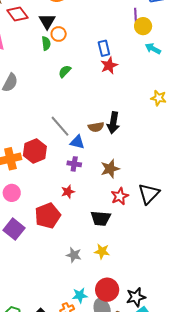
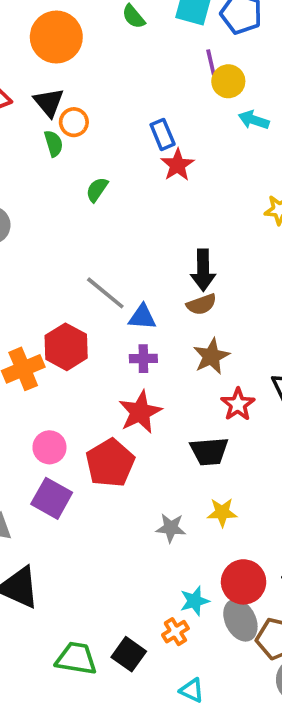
brown semicircle: (96, 127) -> (201, 304), moved
red star: (68, 192) -> (140, 412), size x1.6
pink circle: (12, 193) -> (49, 447), moved

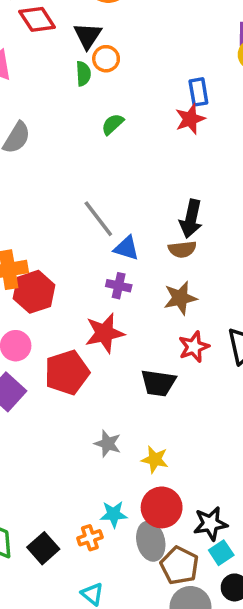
blue rectangle: (163, 134) -> (198, 92), moved
red hexagon: (66, 347) -> (34, 292), moved
yellow star: (222, 512) -> (155, 459), moved

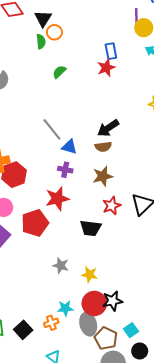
black arrow: (191, 219) -> (108, 128), turned 45
black star: (210, 523) -> (113, 301), moved

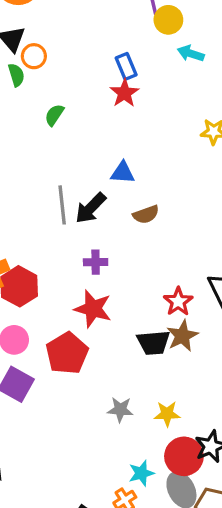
black arrow: (108, 128) -> (91, 208), moved
gray line: (52, 129) -> (62, 205), turned 45
blue triangle: (69, 147) -> (123, 173), moved
brown star: (103, 176) -> (182, 336), moved
red star: (57, 199) -> (93, 309), turned -30

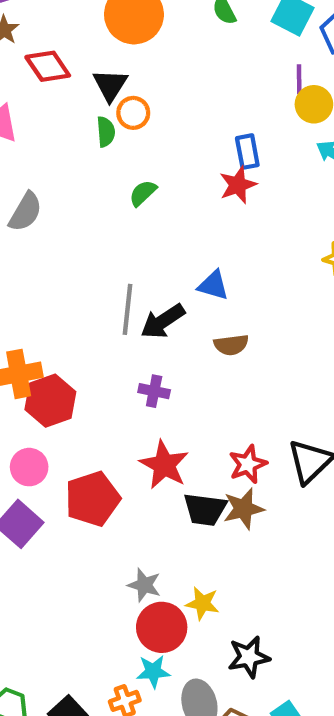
red star: (93, 309) -> (164, 465), moved
red circle: (184, 456) -> (162, 627), moved

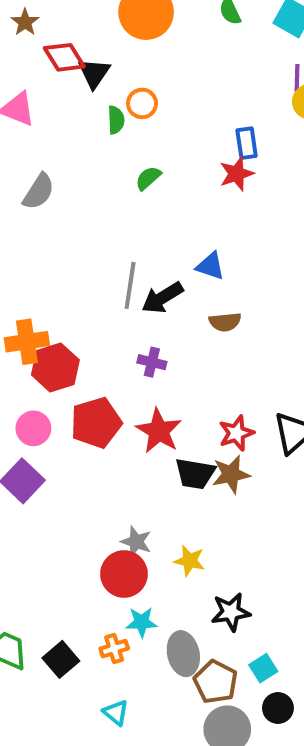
black triangle: (110, 85) -> (94, 73), moved
red pentagon: (92, 499) -> (96, 423), moved
red circle: (162, 627) -> (124, 574), moved

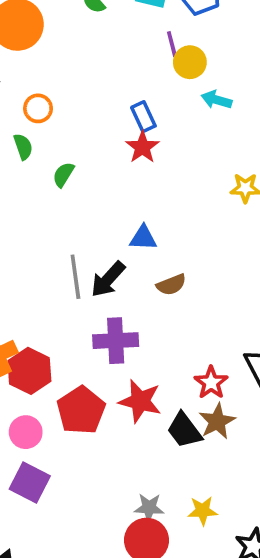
green semicircle: (116, 120) -> (23, 147), moved
purple cross: (152, 362) -> (116, 341), size x1.6
black trapezoid: (195, 474) -> (184, 430), turned 60

